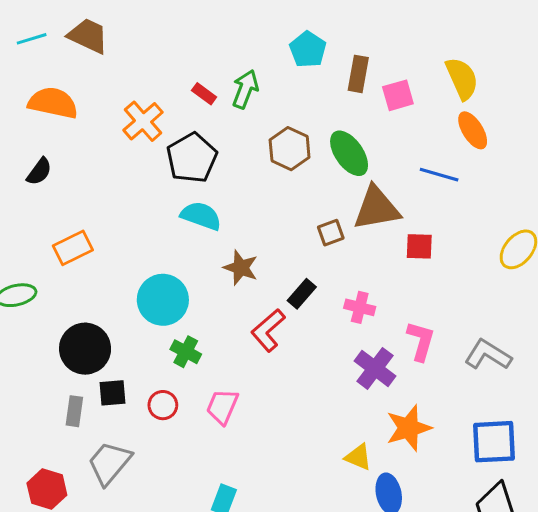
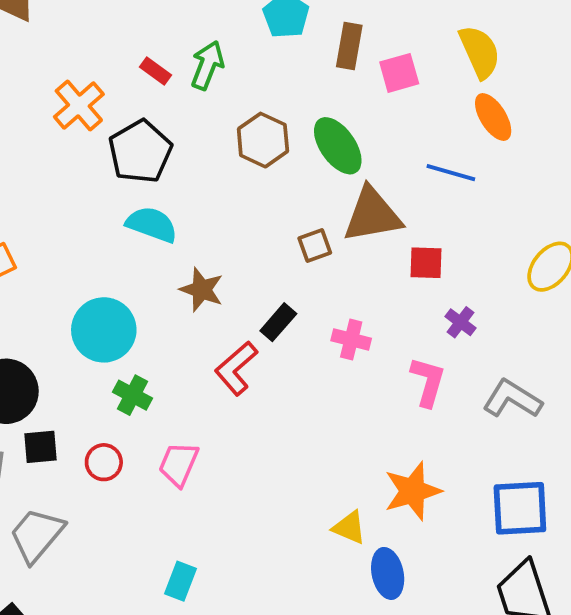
purple cross: (375, 368) -> (461, 322), moved, size x0.6

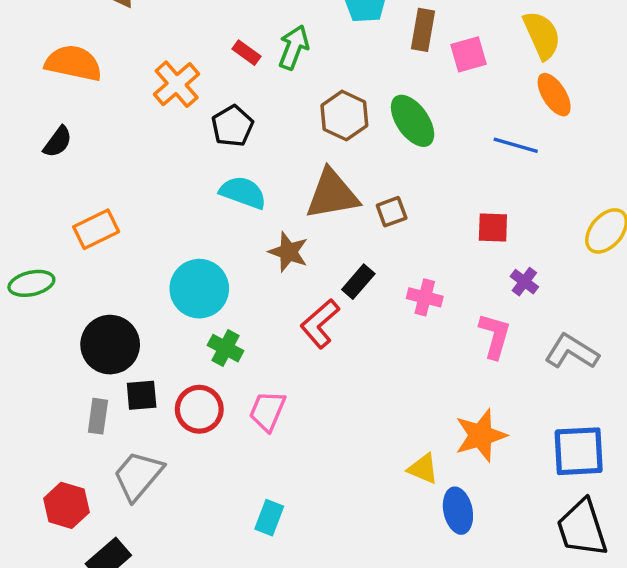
black pentagon: (140, 152) -> (232, 126), size x0.7
brown triangle: (372, 215) -> (332, 194), moved
red circle: (104, 462) -> (199, 409), size x1.4

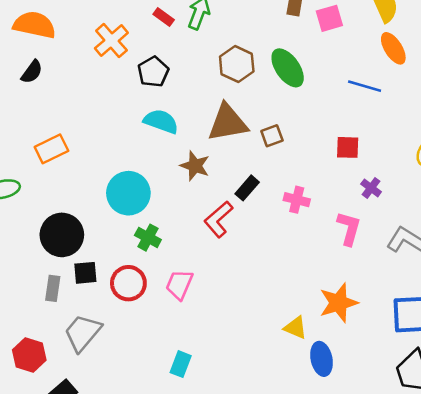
black semicircle: (58, 142) -> (32, 72), moved

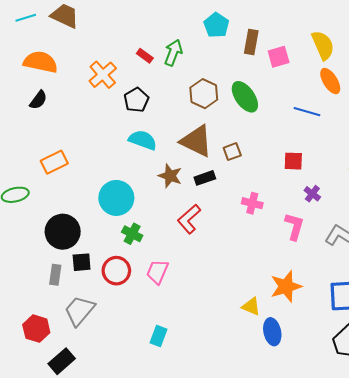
brown triangle: (228, 123) -> (196, 141), turned 36
black rectangle: (247, 188) -> (205, 178), moved, turned 30

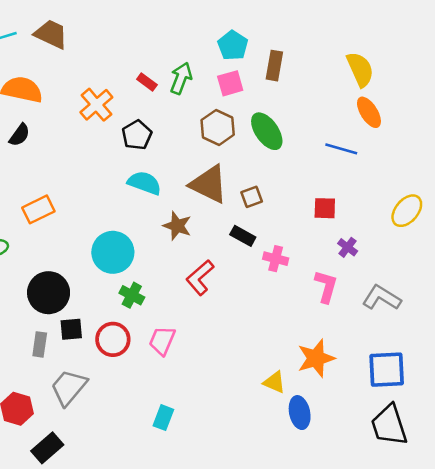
pink square: (279, 57) -> (230, 83), moved
black rectangle: (205, 178) -> (243, 236), moved, turned 48

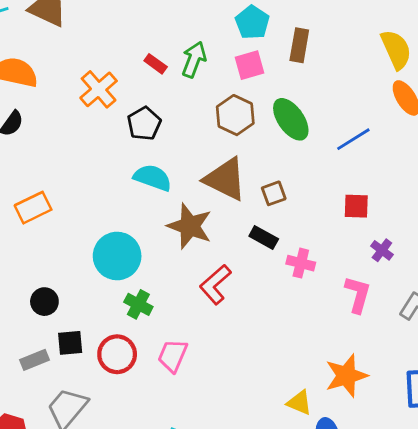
blue line: (341, 149) -> (353, 139), moved, turned -48
brown star: (177, 226) -> (190, 226), size x1.4
black circle: (49, 293) -> (44, 302), size x0.6
gray rectangle: (40, 344) -> (34, 360), turned 60

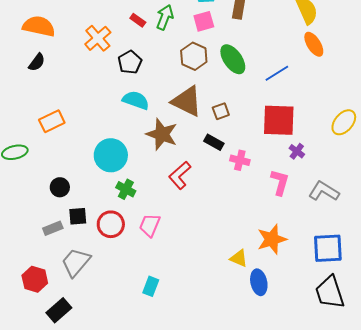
red square: (356, 206) -> (279, 120), size x1.8

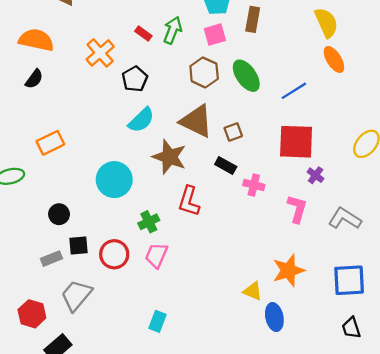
cyan semicircle: (136, 100) -> (141, 120), turned 116
red L-shape: (180, 175) -> (189, 201), turned -32
green cross: (126, 189) -> (149, 222), moved, turned 36
black trapezoid: (330, 292) -> (351, 328), size x0.6

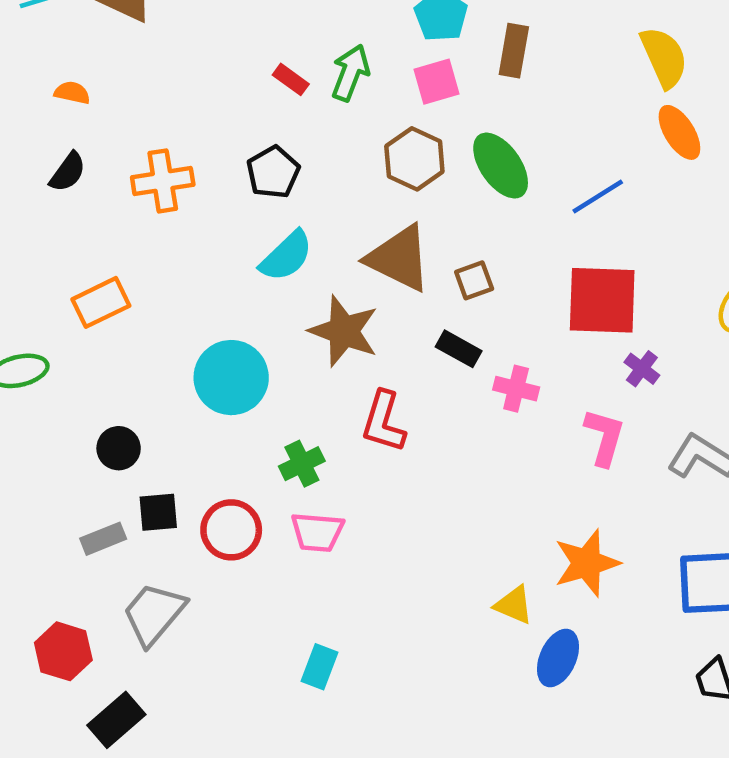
orange semicircle: (36, 40) -> (72, 93), size x0.5
orange cross: (100, 53) -> (163, 181), moved, turned 32
pink trapezoid: (156, 255) -> (317, 532), turned -108
blue ellipse: (274, 317) -> (558, 658), turned 36

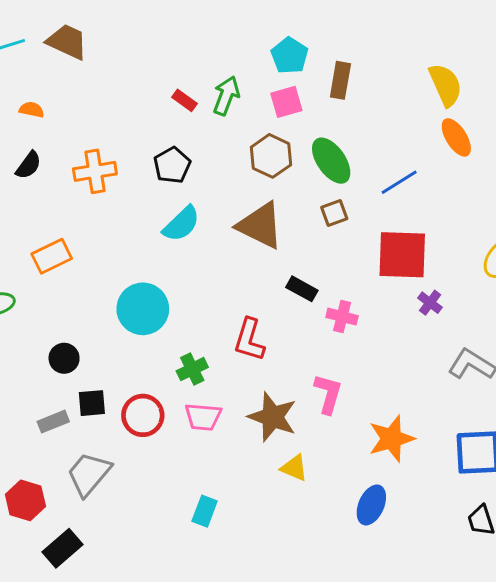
brown square: (474, 280) -> (334, 213), moved
brown star: (344, 331) -> (273, 417), moved
pink L-shape: (604, 437) -> (328, 394), moved
yellow triangle: (514, 605) -> (294, 468), moved

